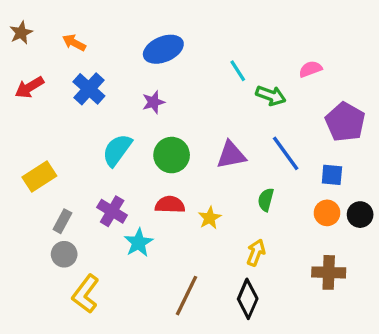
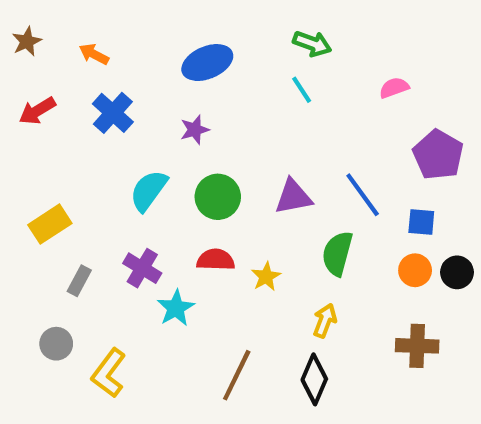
green arrow: (271, 96) -> (312, 44), moved
green semicircle: (266, 200) -> (337, 253), size x1.5
gray circle: (64, 254) -> (56, 344), moved

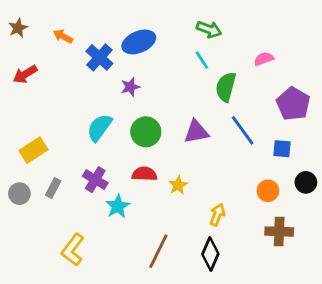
blue cross: (113, 113) -> (99, 57), moved
green semicircle: (337, 253) -> (226, 87), moved
orange circle: (415, 270) -> (268, 191), moved
gray circle: (56, 344) -> (19, 194), moved

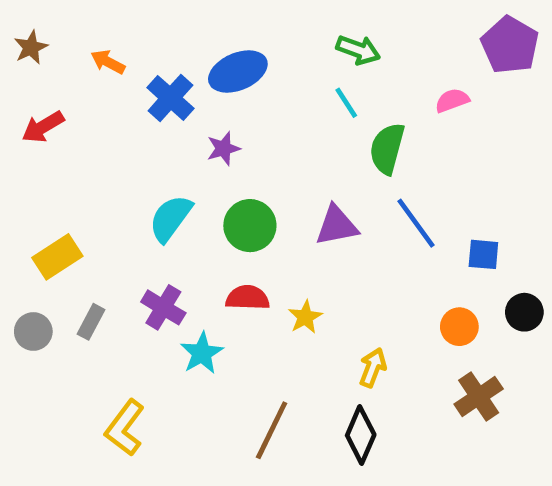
purple pentagon: (293, 104) -> (510, 45), moved
brown cross: (279, 232) -> (479, 396), turned -36

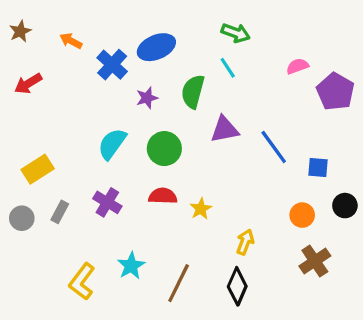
purple pentagon: (510, 45) -> (335, 92), moved
green semicircle: (387, 149) -> (193, 92), moved
purple triangle: (337, 226) -> (225, 130), moved
cyan star: (202, 353) -> (131, 266), moved

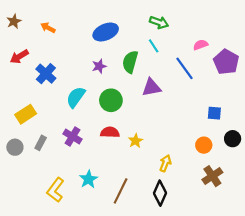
blue cross: (112, 65) -> (46, 74), moved
blue line: (274, 147) -> (185, 68), moved

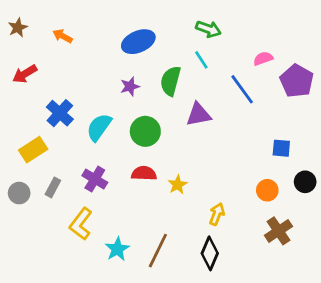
blue cross: (46, 74) -> (60, 113), moved
cyan star: (89, 179) -> (117, 249), moved
yellow L-shape: (55, 190) -> (81, 224), moved

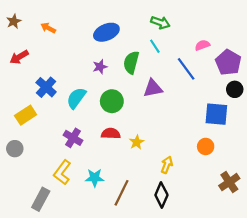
blue square: (281, 148) -> (216, 114), size x1.6
black circle: (305, 182) -> (235, 89), moved
gray rectangle: (53, 187) -> (41, 199), moved, size x1.5
brown cross: (278, 231) -> (229, 182), moved
cyan star: (117, 249) -> (95, 178), moved, turned 30

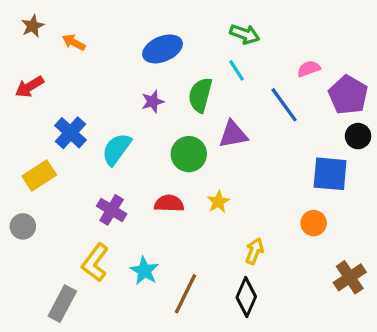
brown star: (14, 21) -> (33, 26), moved
green circle: (112, 101) -> (189, 154), moved
yellow star: (137, 142) -> (218, 202), moved
cyan star: (95, 178) -> (144, 271), turned 30

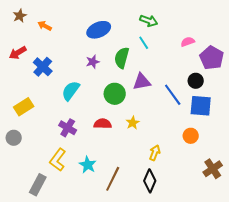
blue line: (284, 105) -> (173, 95), moved
blue cross: (70, 133) -> (43, 67), moved
black circle: (358, 136) -> (196, 81), moved

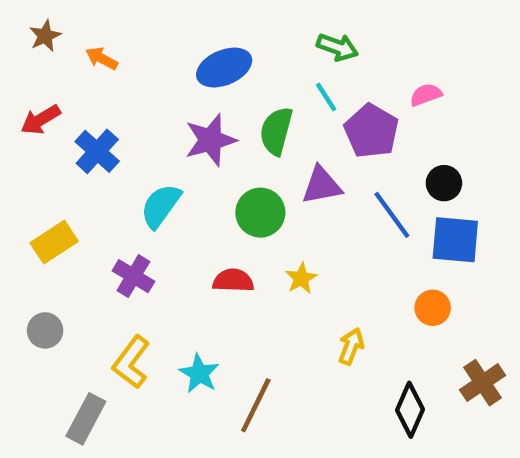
purple pentagon: (212, 58) -> (371, 131), moved
purple star: (93, 62) -> (211, 140), size x1.6
purple cross: (68, 128) -> (133, 276), moved
gray circle: (14, 138) -> (45, 330), moved
black diamond: (150, 181) -> (410, 410), moved

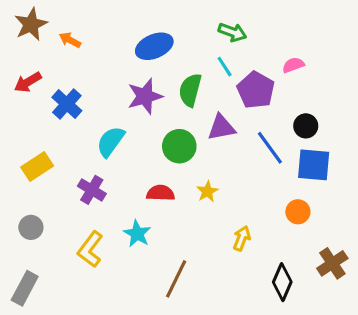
brown star: (45, 36) -> (31, 24), size x1.5
cyan star: (199, 374) -> (137, 234), moved
gray rectangle: (86, 419) -> (25, 288), moved

